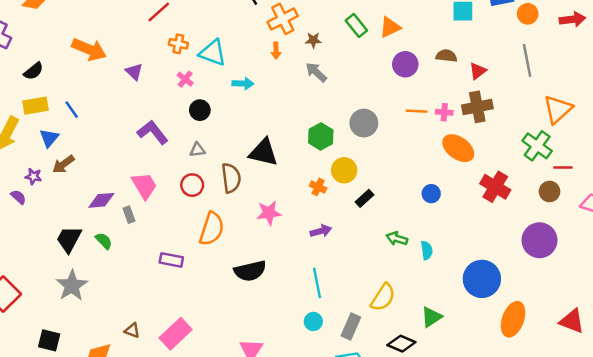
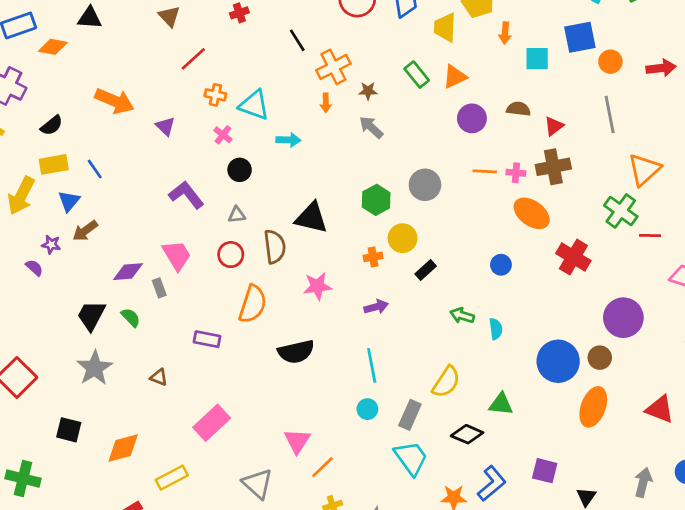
orange cross: (318, 187) -> (373, 257), turned -35
brown circle: (550, 191) -> (600, 358), moved
green triangle: (431, 317) -> (501, 404), turned 40
brown triangle: (132, 330) -> (159, 377), moved

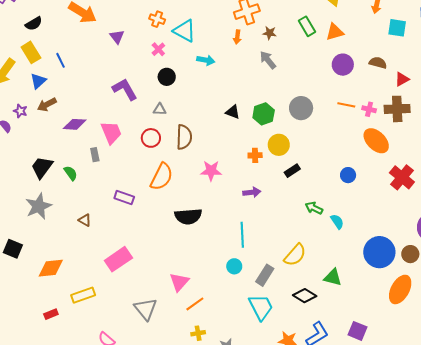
yellow rectangle: (54, 164) -> (31, 52), turned 60
black triangle: (311, 218) -> (233, 112), moved, size x0.6
purple diamond: (128, 272) -> (75, 124), moved
cyan semicircle: (496, 329) -> (337, 222), turned -35

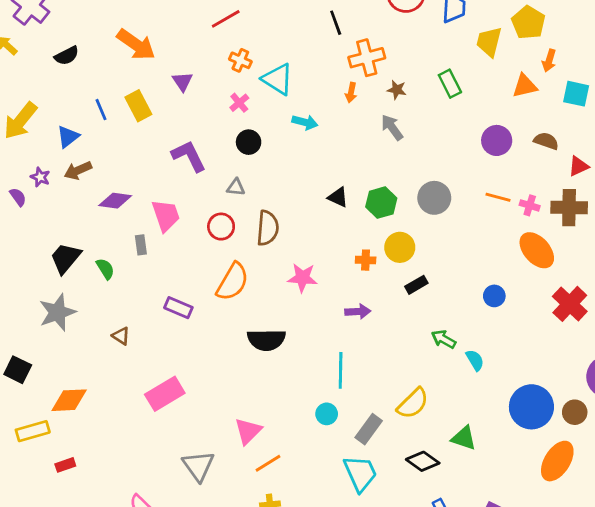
orange triangle: (335, 32) -> (525, 86), moved
yellow rectangle: (31, 52) -> (138, 106), moved
yellow rectangle: (83, 295) -> (33, 431), moved

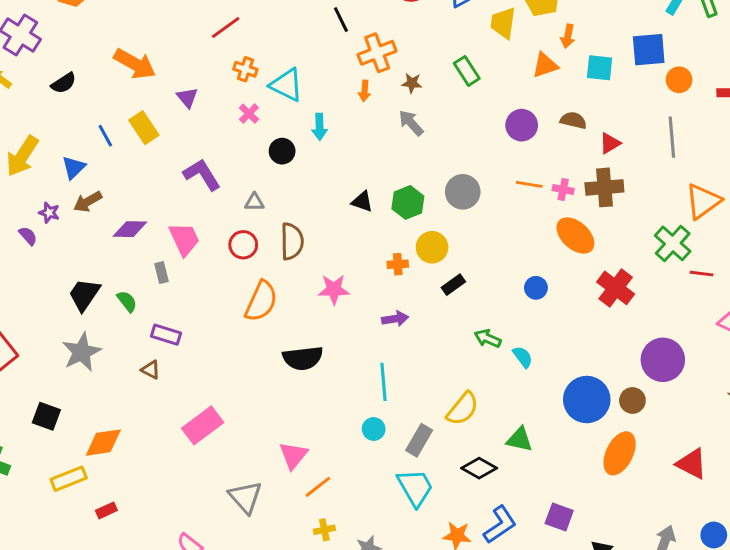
cyan arrow: (305, 122) -> (319, 127), turned 80
black circle: (249, 142) -> (282, 151), moved
purple rectangle: (178, 308) -> (166, 335), moved

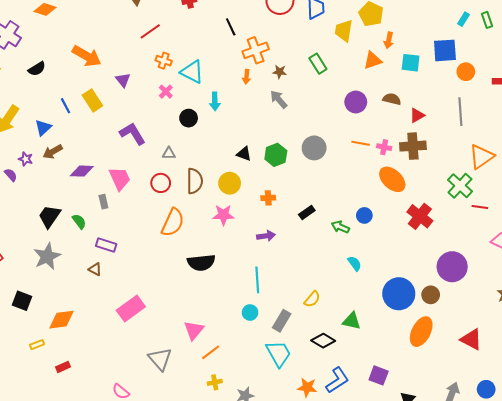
yellow circle: (432, 247) -> (230, 183), moved
green arrow: (488, 338) -> (340, 227), moved
yellow semicircle: (463, 409) -> (312, 299), size x0.7
yellow rectangle: (69, 479) -> (37, 345), size x0.6

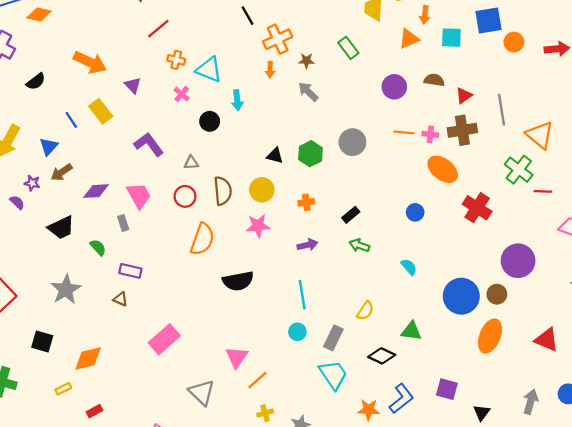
gray line: (460, 112) -> (502, 110), moved
orange triangle: (482, 157) -> (540, 135), turned -40
black trapezoid: (49, 216) -> (61, 228), moved, turned -145
green arrow: (340, 227) -> (359, 245), moved

